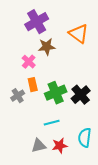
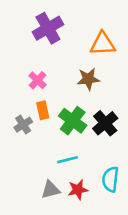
orange triangle: (79, 34) -> (103, 44), turned -40
brown star: (47, 47) -> (88, 79), moved
green cross: (56, 93) -> (73, 121), turned -30

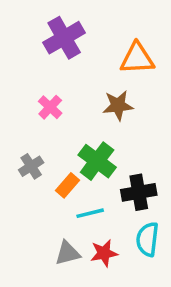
orange rectangle: (43, 110) -> (68, 185), moved, turned 54
black cross: (105, 123) -> (139, 192), moved, turned 30

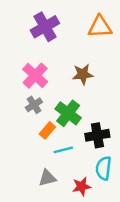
orange triangle: (137, 59) -> (100, 27), moved
pink cross: (50, 107) -> (35, 76), size x1.5
gray cross: (31, 166) -> (34, 105), moved
red star: (104, 253) -> (82, 187), moved

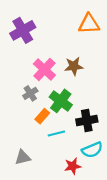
purple cross: (45, 27) -> (23, 30), moved
pink cross: (35, 76) -> (44, 69), moved
cyan semicircle: (103, 168) -> (92, 150), turned -120
gray triangle: (47, 178) -> (23, 157), moved

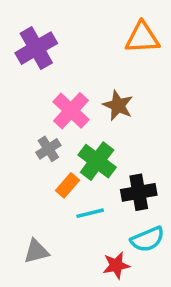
brown star: (74, 66) -> (118, 105), turned 30

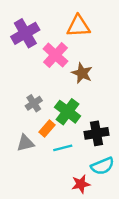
orange triangle: (142, 38) -> (78, 26), moved
pink cross: (71, 111) -> (55, 55), moved
gray triangle: (36, 251) -> (25, 143), moved

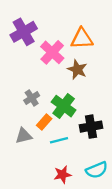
orange triangle: (78, 26) -> (82, 39), moved
cyan semicircle: (102, 166) -> (97, 170), moved
red star: (81, 184) -> (62, 175), moved

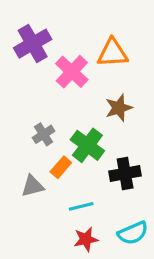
brown star: (77, 69) -> (119, 108), moved, turned 30
cyan line: (59, 140) -> (81, 206), moved

